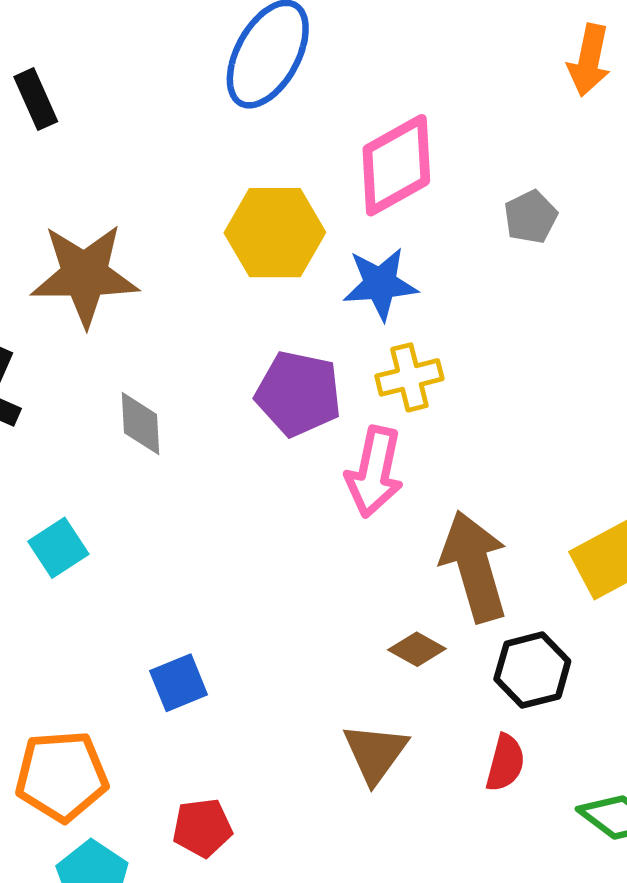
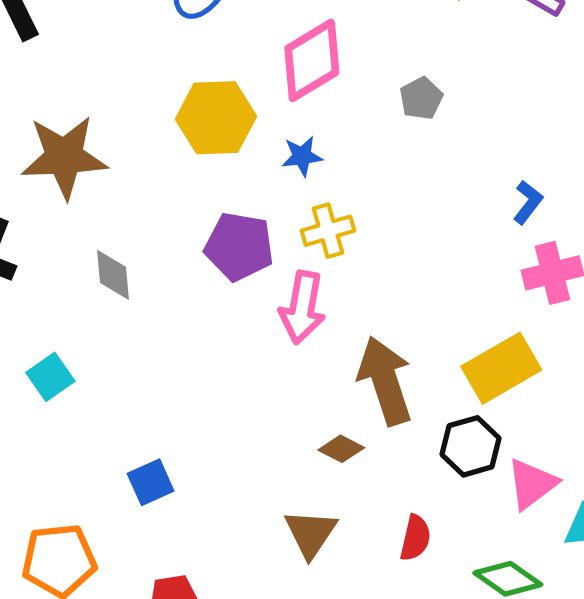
blue star: (380, 284) -> (302, 156), size x0.7
black hexagon: (532, 670) -> (470, 446), moved

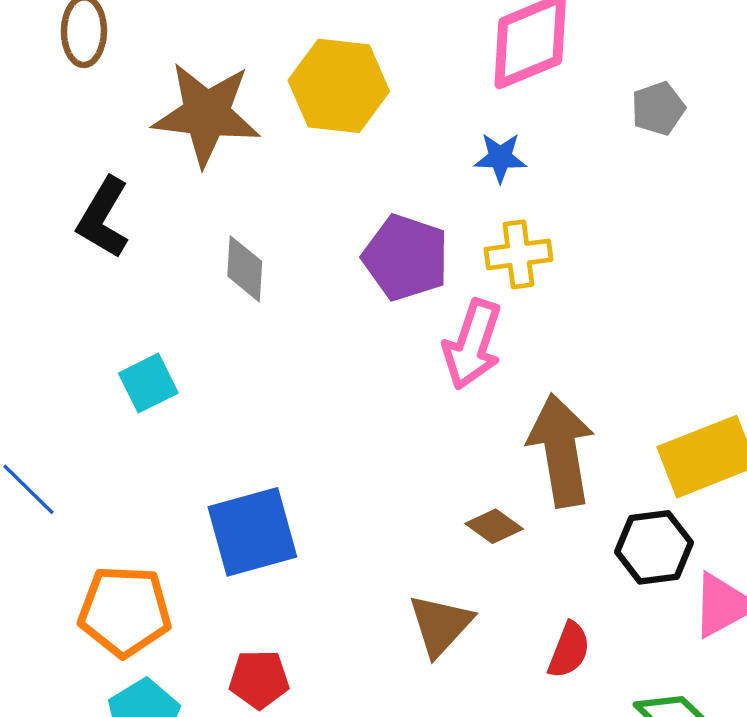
yellow hexagon: (216, 118) -> (339, 86), moved
blue square: (151, 482) -> (252, 532), size x1.6

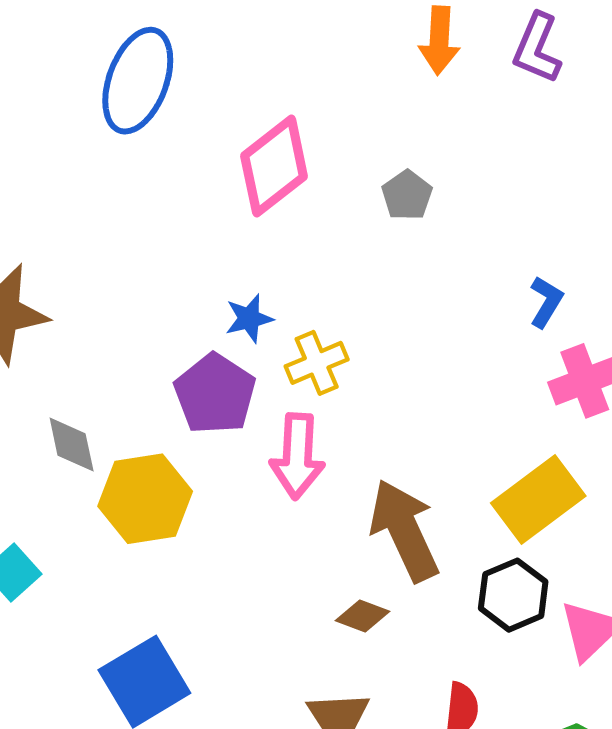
yellow hexagon: (339, 86) -> (145, 499), moved
blue star: (500, 158) -> (249, 319), moved
purple pentagon: (406, 257) -> (215, 394), turned 30

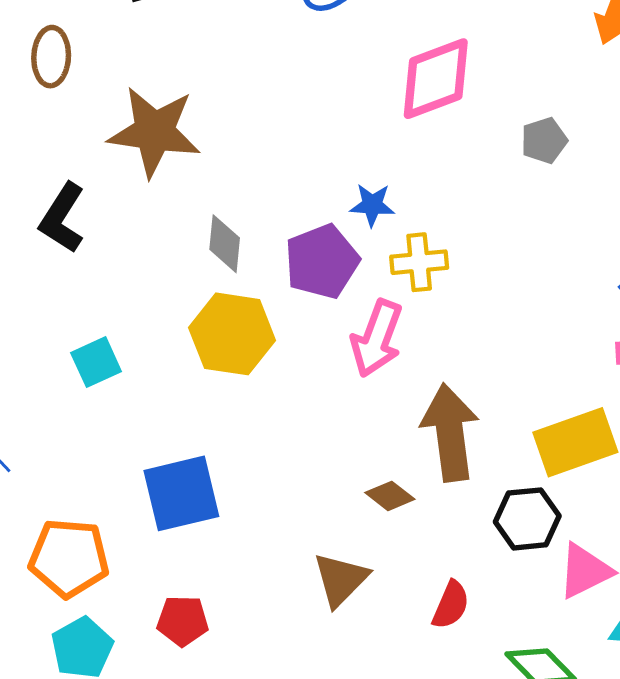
gray diamond: (72, 444) -> (225, 244), moved

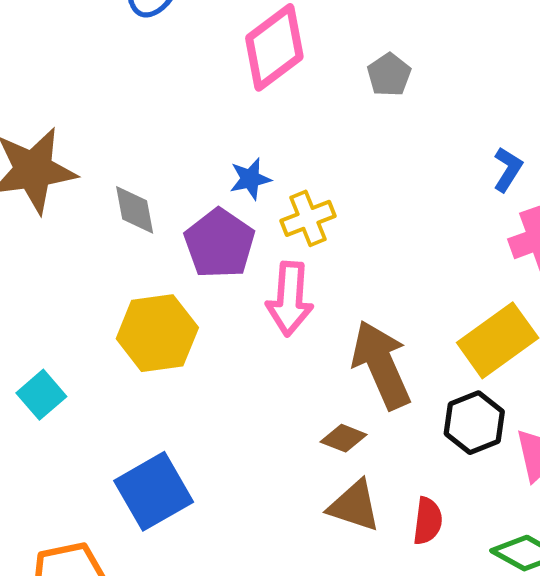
gray diamond: (225, 244) -> (135, 210), moved
brown triangle: (341, 579) -> (354, 506), moved, turned -40

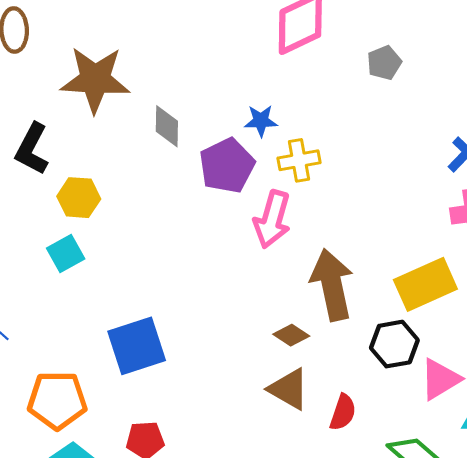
yellow hexagon: (157, 333) -> (79, 198), moved, size x0.7

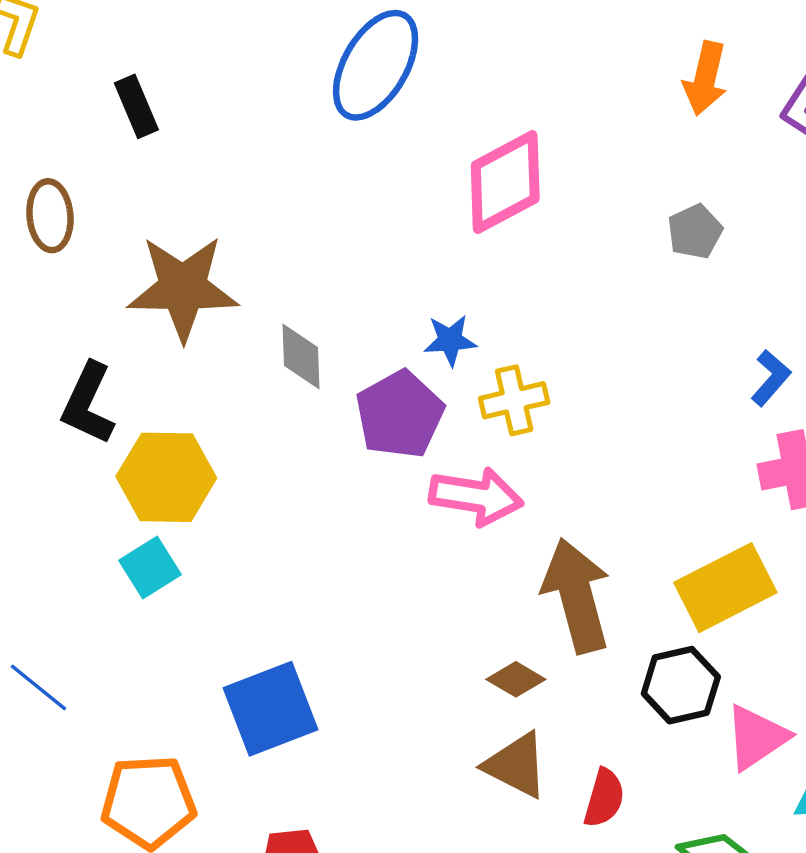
gray pentagon: (384, 63) -> (695, 232), moved
yellow hexagon: (79, 198) -> (166, 477), size x1.4
pink arrow: (272, 219) -> (476, 496), turned -94

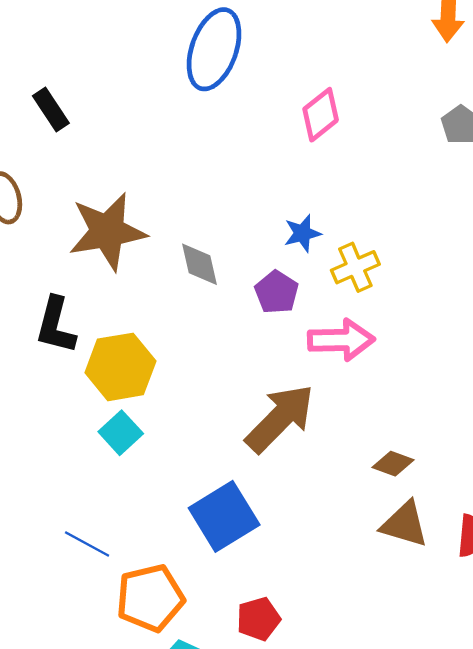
pink diamond: (505, 182) -> (321, 115), size x0.7
purple pentagon: (400, 414) -> (277, 292), size x0.7
brown arrow: (577, 596) -> (280, 418), moved, turned 70
blue line: (38, 687) -> (87, 544), moved

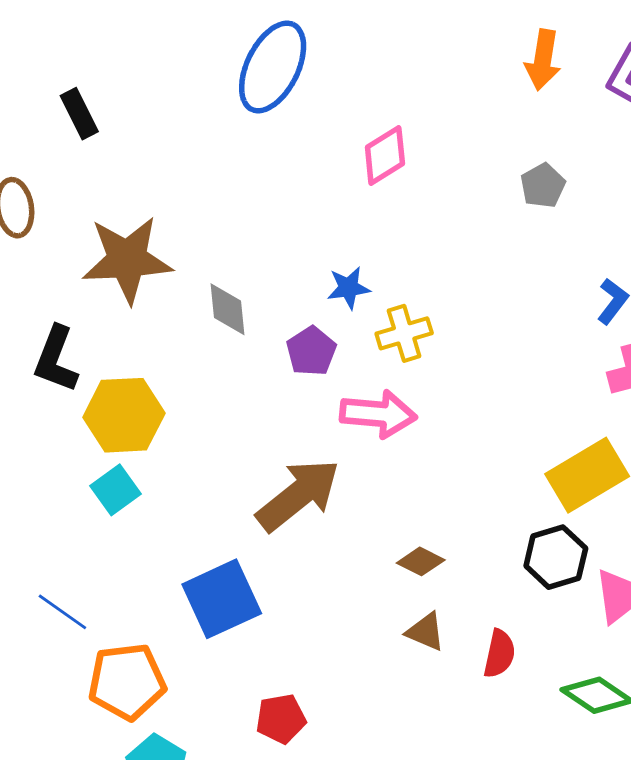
brown triangle: (405, 524) -> (426, 632), size x0.7
red pentagon: (258, 619) -> (281, 719), moved

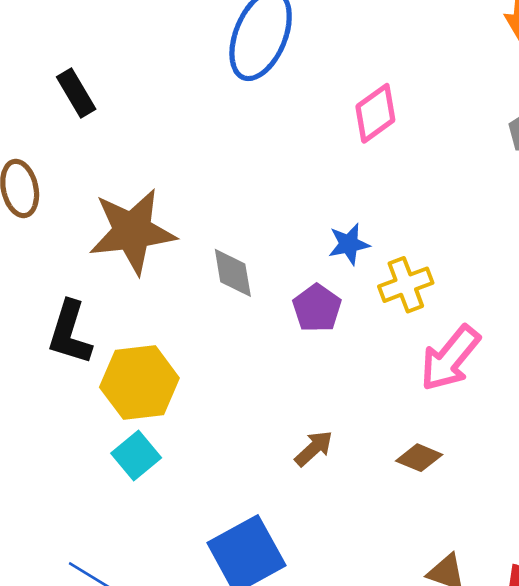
pink arrow: (378, 414) -> (450, 358), moved, turned 128
brown arrow: (298, 495) -> (314, 448), size x0.5
brown diamond: (421, 561) -> (419, 458), moved

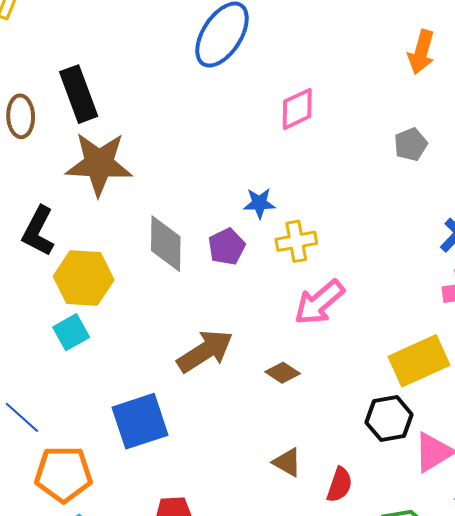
black rectangle: (76, 93) -> (79, 94), moved, size x1.5
gray diamond: (233, 273) -> (166, 244), moved, size x1.4
brown arrow: (314, 448) -> (205, 351), size x1.8

